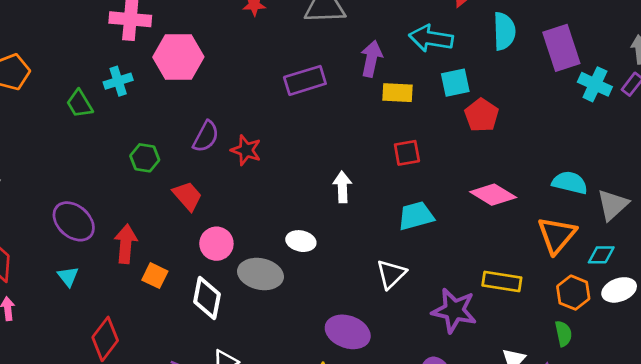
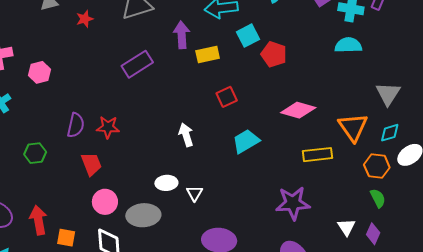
pink hexagon: (178, 57) -> (39, 72), size x0.6
cyan semicircle: (570, 183) -> (348, 45), moved
red trapezoid: (187, 196) -> (91, 164), moved, turned 35
white triangle: (391, 274) -> (195, 193), moved, size x0.7
yellow rectangle: (502, 281) -> (317, 155), moved

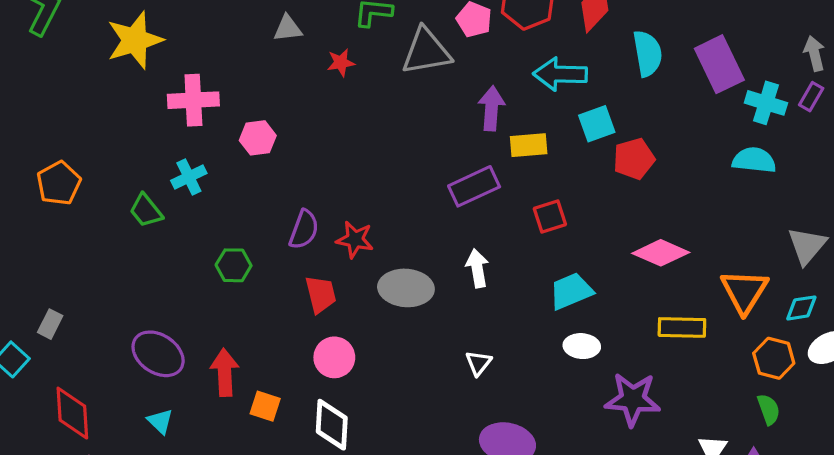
red pentagon: (274, 54) -> (634, 159), turned 30
purple rectangle: (137, 64) -> (474, 186), moved
white ellipse: (166, 183) -> (582, 346), moved
gray ellipse: (143, 215) -> (406, 288), moved

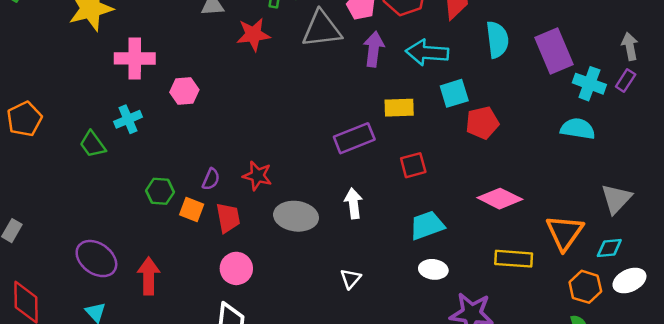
red star: (341, 63) -> (253, 34), size x1.5
purple arrow: (491, 108) -> (374, 49), moved
purple semicircle: (304, 230) -> (211, 179), moved, size x0.7
orange square: (265, 406) -> (192, 209), moved

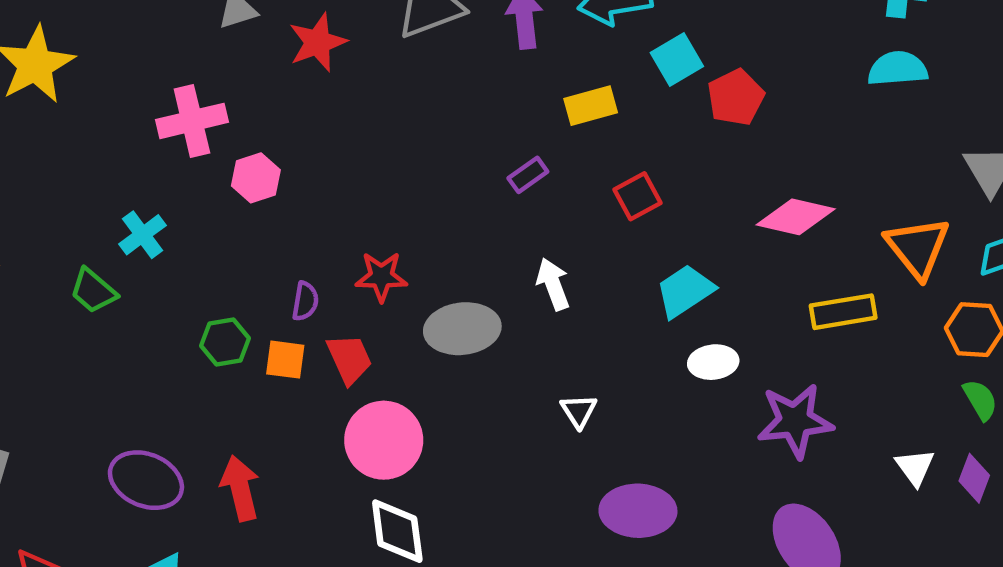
pink cross: (135, 58) -> (192, 121), moved
pink hexagon: (184, 91) -> (256, 178), moved
purple rectangle: (354, 138) -> (528, 175), size x0.6
pink circle: (236, 268) -> (384, 440), size x1.4

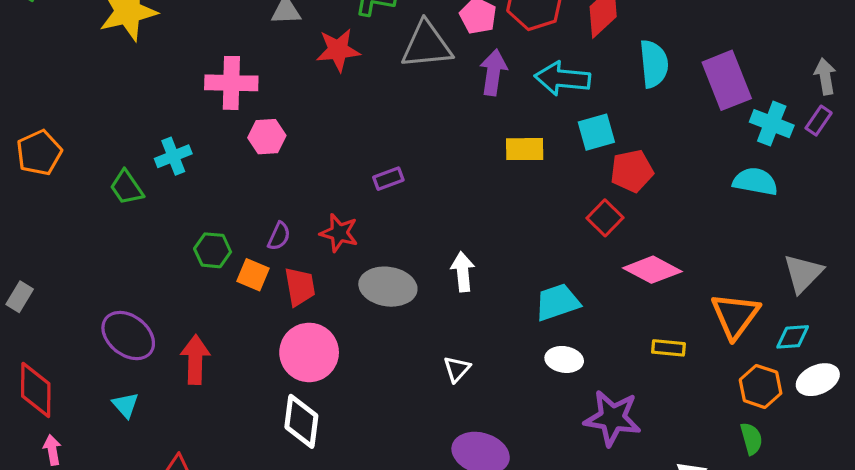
purple rectangle: (528, 175) -> (388, 179), moved
red square: (637, 196) -> (605, 218), moved, turned -32
yellow rectangle: (843, 312) -> (668, 348), size x0.7

